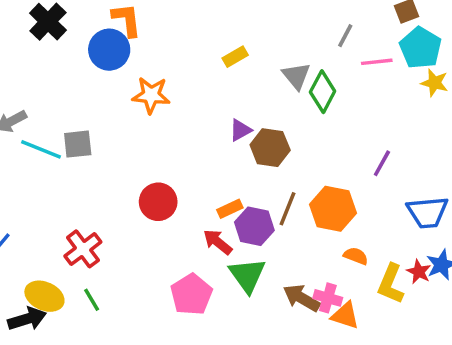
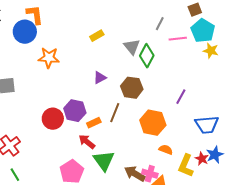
brown hexagon: (270, 148) -> (132, 88), moved
brown line: (288, 209) -> (115, 113), moved
purple hexagon: (254, 226) -> (75, 111), moved

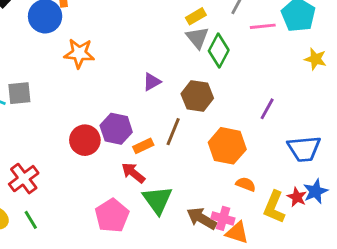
yellow rectangle: (97, 36) -> (196, 16), moved
yellow star: (211, 51) -> (315, 59), moved

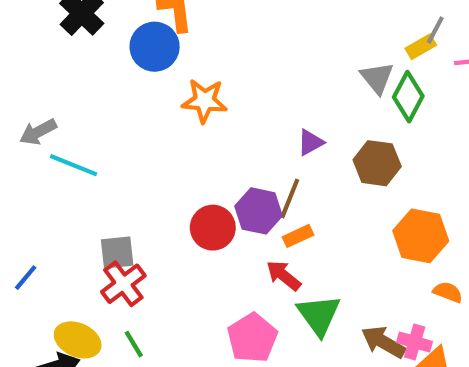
yellow rectangle: (196, 16) -> (421, 47), moved
gray square: (19, 93) -> (117, 253), moved
brown line: (173, 132) -> (290, 198), moved

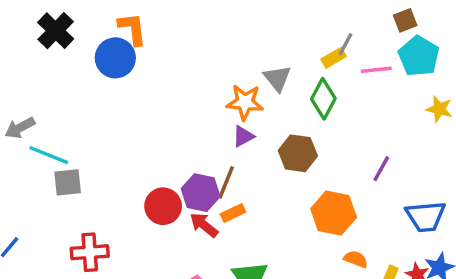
gray triangle: (377, 78) -> (277, 78), moved
orange star: (204, 101) -> (245, 102), moved
gray square: (117, 253) -> (68, 182), moved
red arrow: (283, 275) -> (204, 225), moved
red cross: (123, 284) -> (90, 252), turned 33

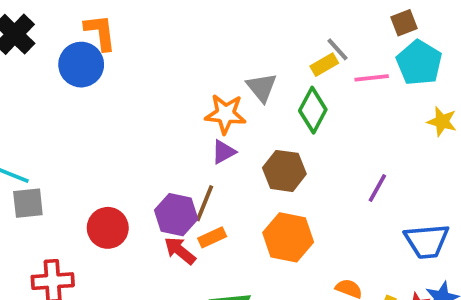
gray line: (346, 44) -> (338, 49), turned -70
red circle: (163, 206) -> (108, 228), moved
orange hexagon: (334, 213) -> (288, 237), moved

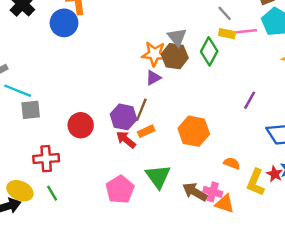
yellow rectangle: (324, 65) -> (227, 34), moved, turned 42
brown hexagon: (284, 171) -> (175, 56), moved

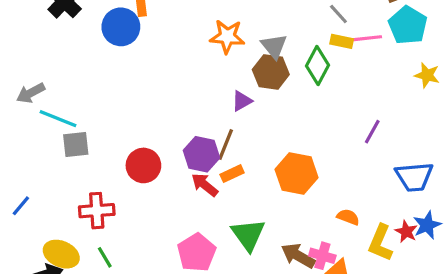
orange star: (154, 54) -> (227, 37), moved

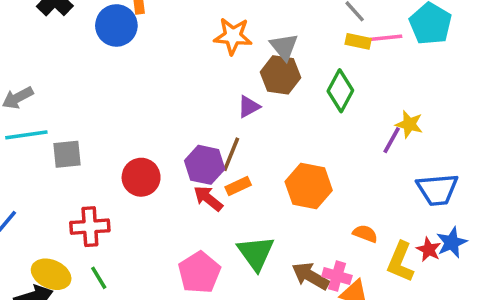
green diamond: (318, 66) -> (340, 91), moved
yellow star: (427, 75) -> (409, 124), moved
cyan line: (58, 119) -> (26, 135), moved, turned -30

